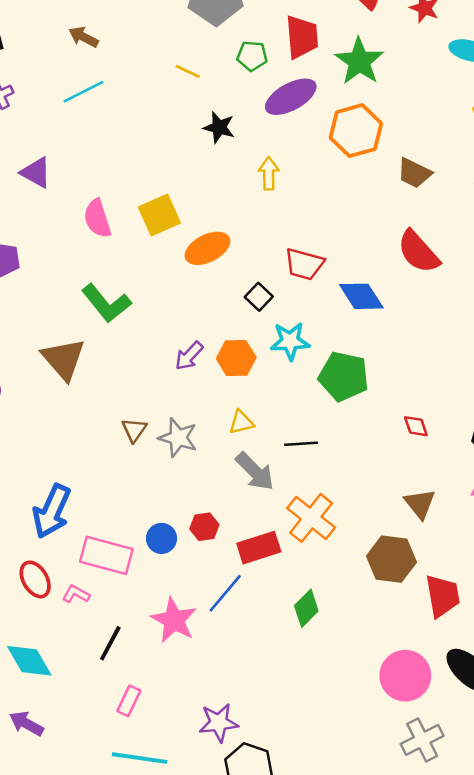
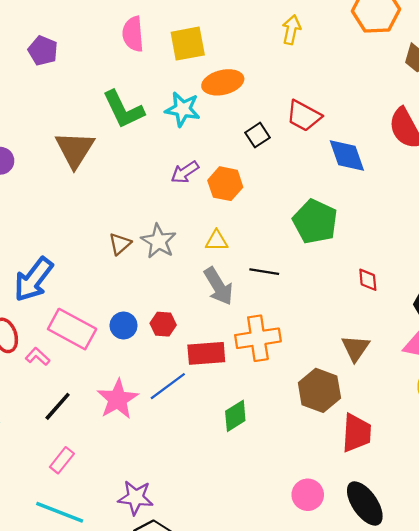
cyan star: (290, 341) -> (183, 109), moved
brown triangle: (134, 430) -> (120, 244), moved
orange cross: (311, 518) -> (258, 338), turned 30
pink circle: (405, 676) -> (308, 495), size x0.7

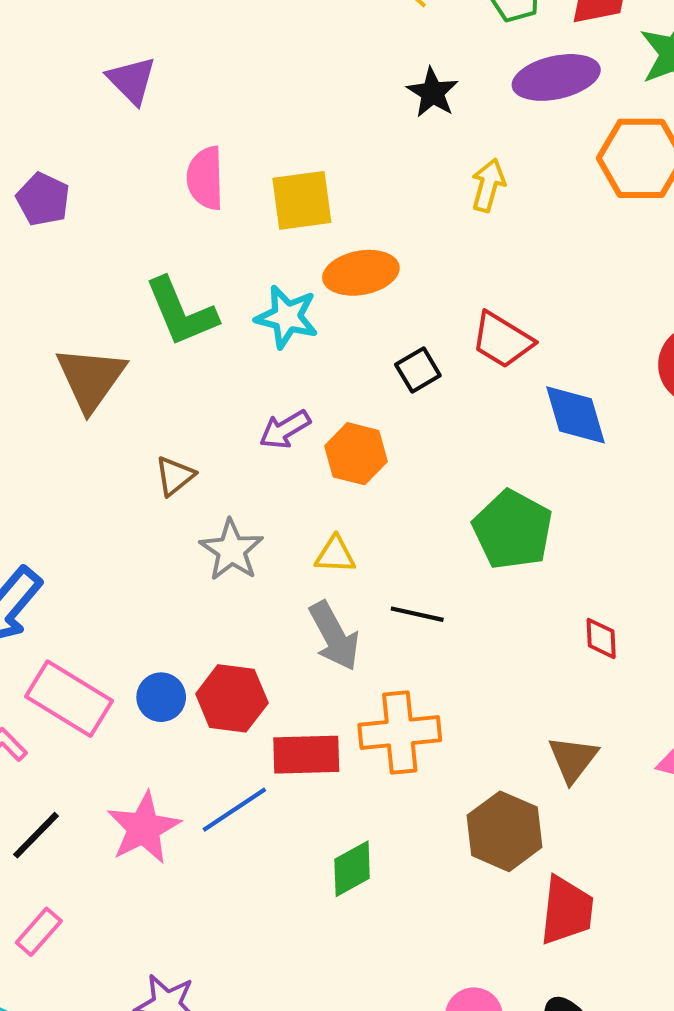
brown triangle: (120, 244) -> (175, 476), moved
red hexagon: (163, 324) -> (232, 698), size x1.5

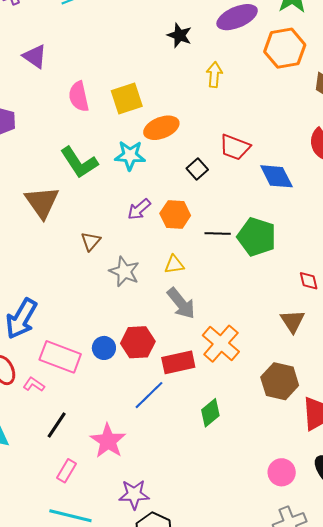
black line: (417, 614) -> (218, 234), moved
orange cross: (400, 732) -> (221, 344), turned -33
brown triangle: (573, 759) -> (292, 321), moved
pink star: (144, 828) -> (108, 441), moved

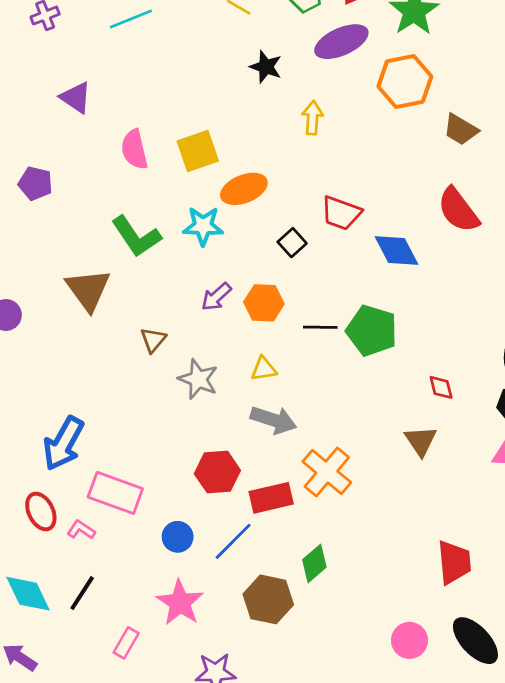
gray arrow: (181, 303) -> (274, 420), turned -32
blue circle: (104, 348) -> (178, 537), moved
brown hexagon: (280, 381) -> (268, 599), moved
black line: (57, 425) -> (82, 593), moved

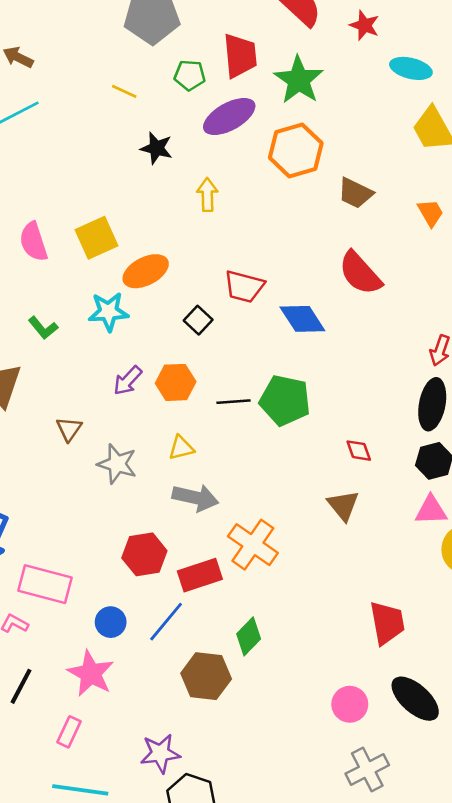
green L-shape: (136, 236) -> (43, 328), size x0.6
pink star: (180, 603) -> (91, 674), moved

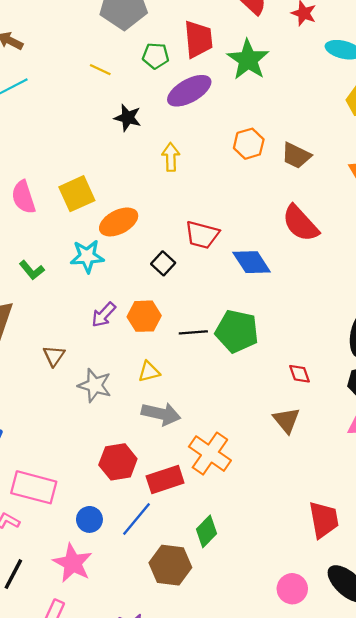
orange hexagon: (296, 150) -> (249, 144), moved, size x0.7

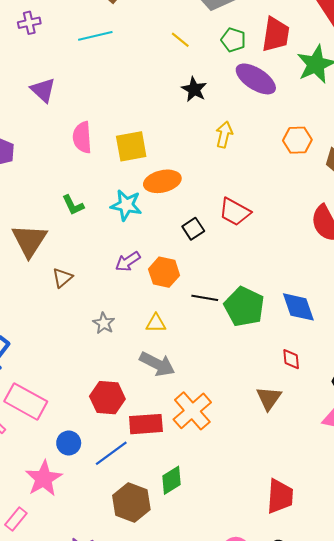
purple ellipse: (189, 91) -> (256, 79), turned 48
blue diamond: (252, 262) -> (298, 307), moved
brown triangle: (54, 356) -> (62, 278), moved
gray star: (95, 385) -> (104, 323), size x0.7

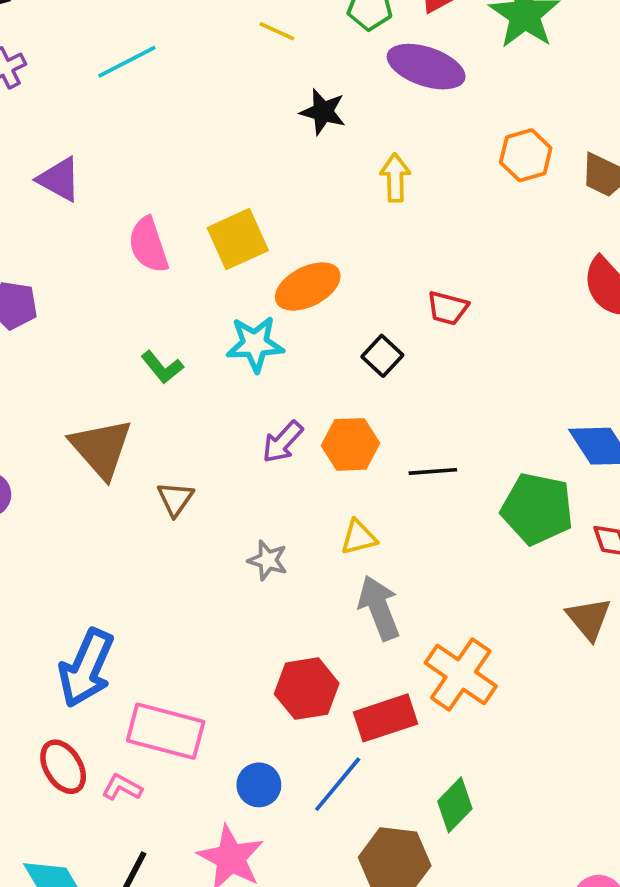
red trapezoid: (235, 212) -> (448, 308), size x0.7
green pentagon: (244, 307) -> (537, 509), moved
gray arrow: (157, 364) -> (379, 608), turned -124

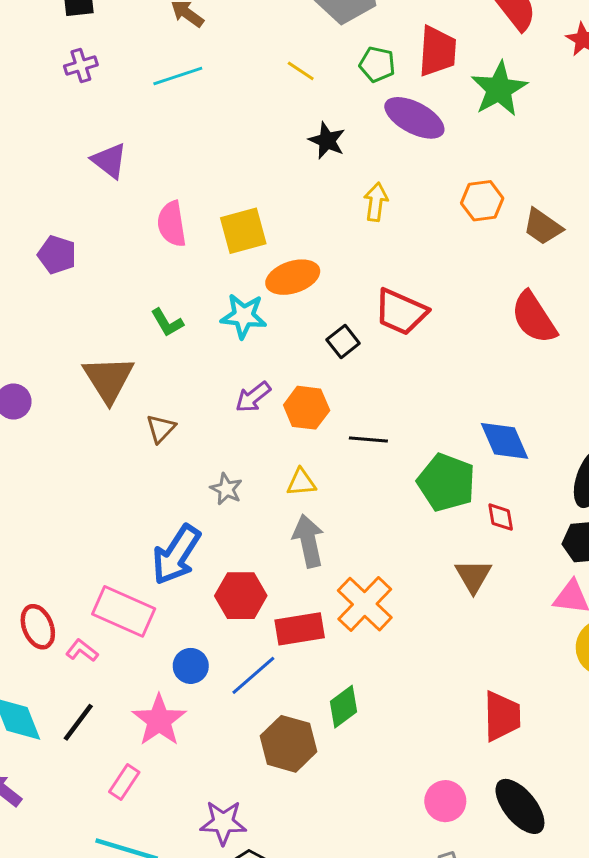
red trapezoid: (448, 308) -> (401, 312), size x1.6
blue arrow: (86, 668) -> (176, 555), moved

